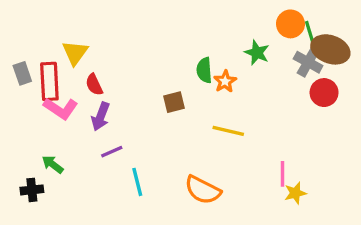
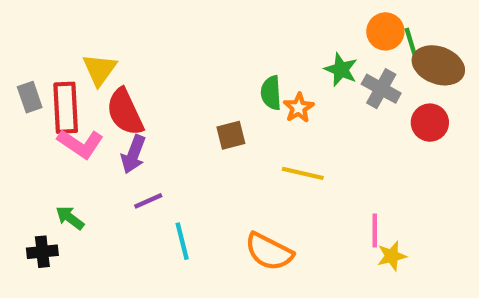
gray cross: (308, 62) -> (381, 89), moved
red semicircle: (94, 85) -> (125, 112), size x1.6

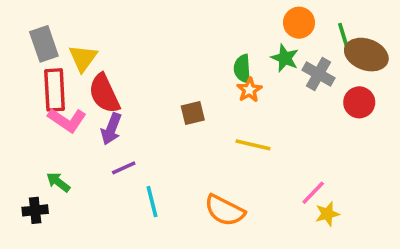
orange circle: (385, 31) -> (299, 23), moved
green semicircle: (271, 93) -> (242, 69), moved
gray rectangle: (30, 97) -> (44, 44), moved, size x1.4
pink line: (375, 231) -> (313, 193), turned 44

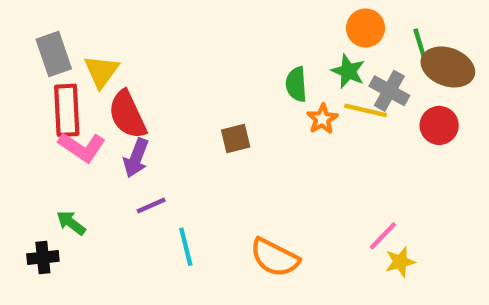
orange star: (249, 90) -> (322, 119), moved
yellow line: (253, 145) -> (366, 110), moved

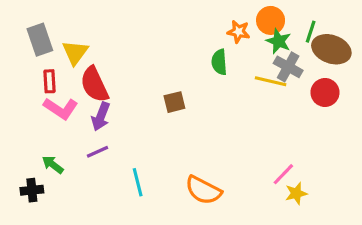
green line: (420, 43) -> (311, 32), turned 35
green star: (348, 71) -> (279, 41), moved
red rectangle: (67, 110) -> (50, 81), size x0.6
orange star: (322, 119) -> (238, 32), moved, turned -30
purple line: (151, 206) -> (98, 152), moved

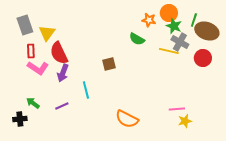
green semicircle: (219, 62) -> (137, 39), turned -56
purple line: (98, 152) -> (62, 106), moved
pink line: (283, 174) -> (177, 109), turned 42
cyan line: (138, 182) -> (86, 90), moved

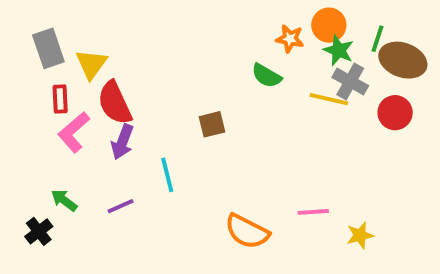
pink L-shape: (38, 68) -> (74, 132), turned 105
pink line: (177, 109) -> (313, 212), moved
black cross: (20, 119) -> (39, 231), turned -32

